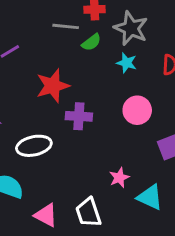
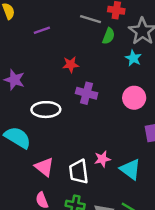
green semicircle: (91, 42) -> (109, 36), turned -42
red star: (53, 86) -> (71, 65), size x0.6
pink star: (119, 178) -> (102, 159), moved

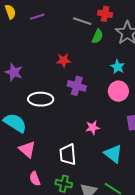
purple line: (42, 30) -> (37, 17), moved
cyan star: (133, 58) -> (118, 67), moved
pink star: (102, 159) -> (93, 128), moved
pink triangle: (44, 167) -> (27, 149), moved

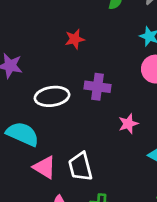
purple cross: (77, 86) -> (97, 87), moved
white trapezoid: (68, 155) -> (80, 167), moved

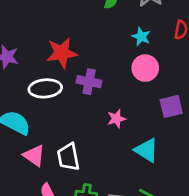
red star: (75, 39) -> (62, 53), moved, size x1.6

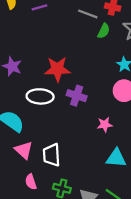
pink star: (116, 119) -> (105, 125), moved
cyan triangle: (146, 150) -> (116, 158), turned -35

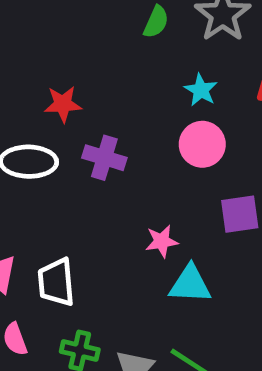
red star: (57, 69) -> (63, 104), size x0.7
pink star: (105, 125) -> (162, 241), moved

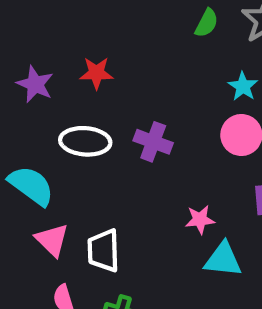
red star: (63, 104) -> (96, 73), moved

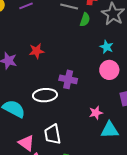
white ellipse: (85, 141) -> (45, 95), moved
pink triangle: (52, 240) -> (26, 143), moved

